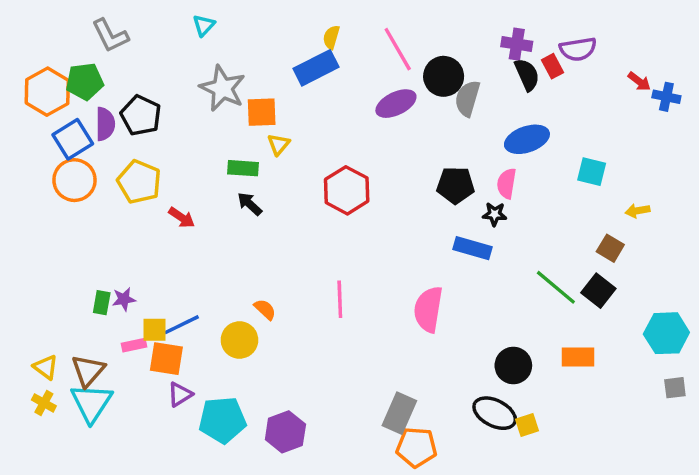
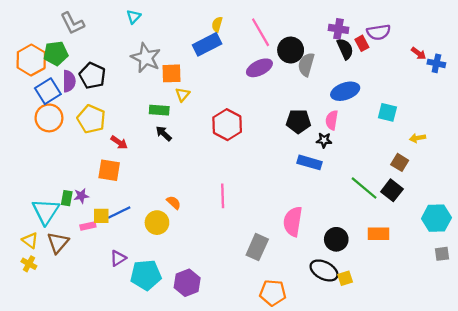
pink semicircle: (428, 309) -> (293, 221), moved
orange square: (166, 359) -> (109, 170), moved
cyan triangle: (91, 403) -> (46, 211), moved
gray rectangle: (399, 413) -> (257, 247), moved

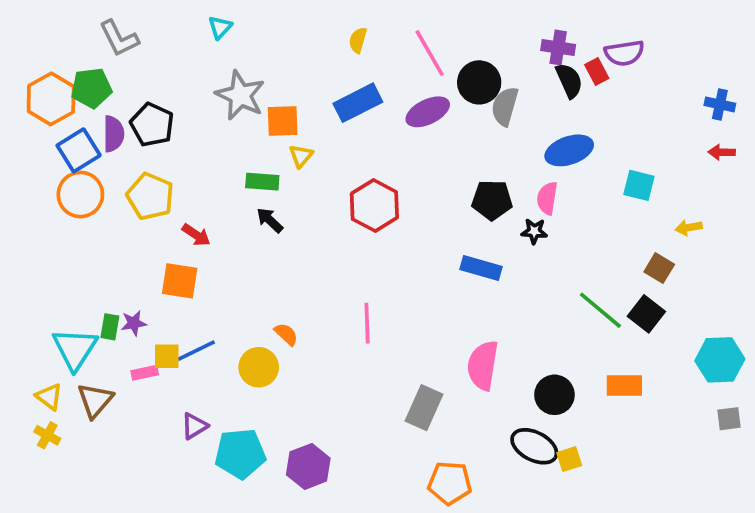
blue rectangle: (207, 44) -> (358, 103), moved
red arrow: (419, 53) -> (722, 152), moved, turned 144
blue rectangle: (310, 162) -> (481, 268), moved

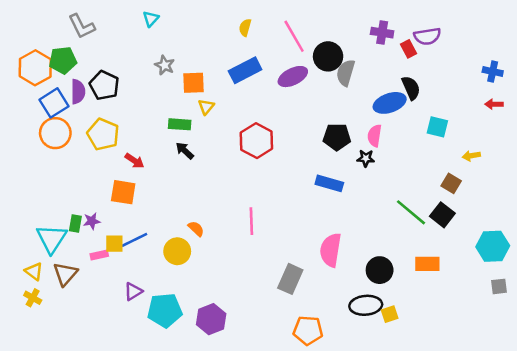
black semicircle: (569, 81) -> (411, 88), moved
gray star: (240, 95) -> (165, 65), size x0.6
black ellipse: (534, 446) -> (366, 305), turned -32

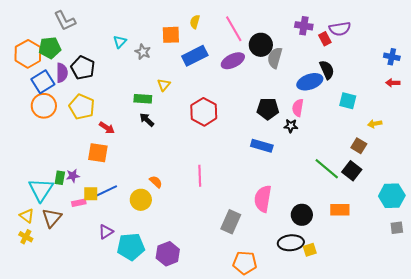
cyan triangle: (151, 19) -> (120, 42), moved
gray star: (165, 65) -> (143, 52), moved
orange square: (194, 83) -> (171, 35), moved

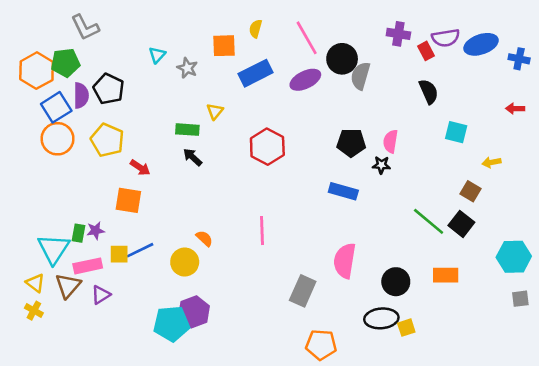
blue cross: (392, 57) -> (519, 59), moved
blue ellipse: (310, 82) -> (481, 44), moved
pink rectangle: (79, 203) -> (88, 266), moved, size x1.5
purple triangle: (106, 232) -> (101, 295), moved
purple hexagon: (168, 254) -> (194, 312), moved

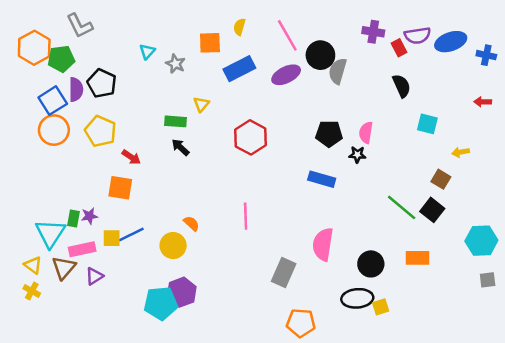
orange hexagon: (37, 71) -> (34, 48), moved

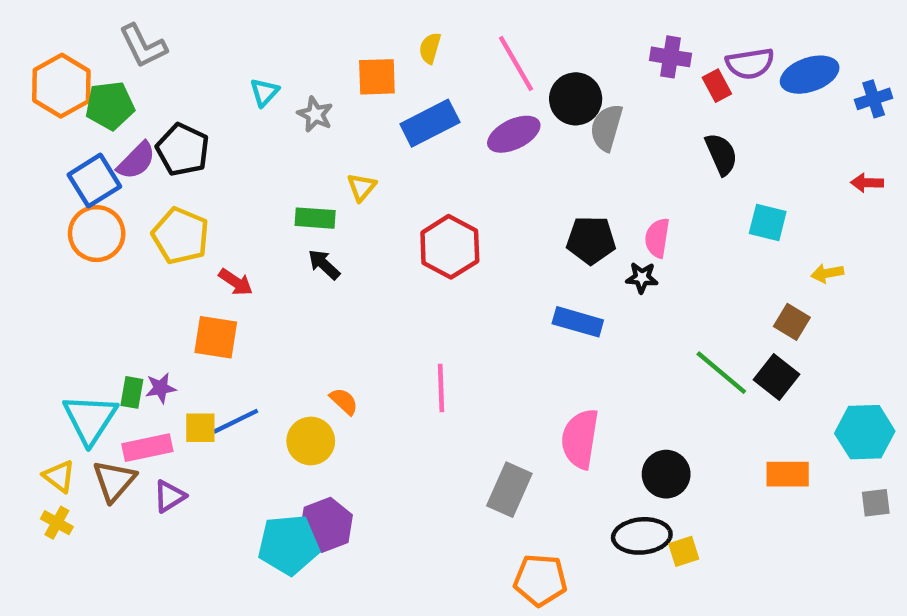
blue cross: (486, 55) -> (874, 99), turned -30
purple semicircle: (76, 90) -> (136, 161), turned 45
orange rectangle: (418, 258) -> (788, 474), moved

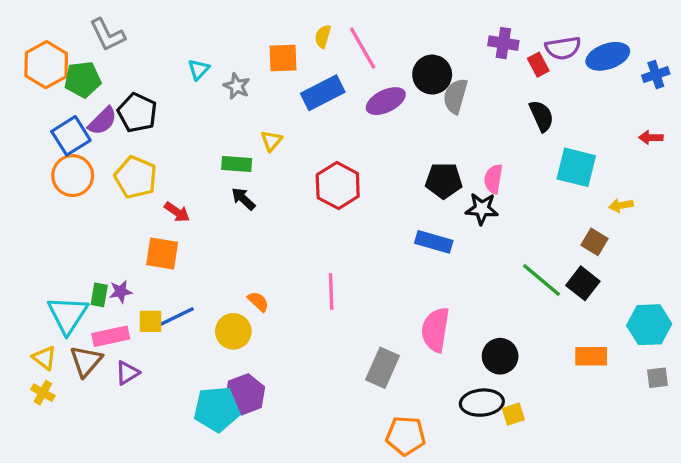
pink line: (516, 64) -> (363, 48), moved
cyan square: (768, 222) -> (576, 167), size x1.4
black star: (642, 278) -> (482, 209), size x1.4

